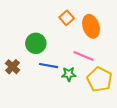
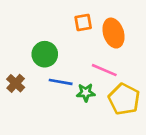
orange square: (67, 18) -> (83, 22), turned 32

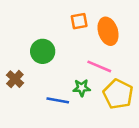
blue line: (61, 82) -> (58, 100), moved

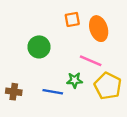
brown cross: (15, 79) -> (14, 92), moved, turned -35

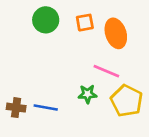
green circle: (39, 47) -> (46, 20), moved
blue line: (53, 92) -> (46, 108), moved

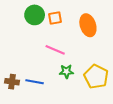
orange square: (85, 23) -> (55, 18), moved
pink line: (106, 71) -> (55, 50), moved

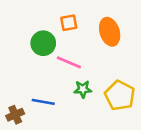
green circle: (35, 15) -> (43, 43), moved
brown cross: (12, 82) -> (15, 115), moved, turned -32

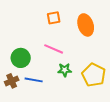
green circle: (43, 43) -> (21, 58), moved
brown cross: (15, 115) -> (12, 81), moved

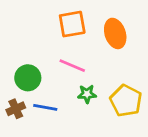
orange square: (54, 18) -> (72, 24), size x1.5

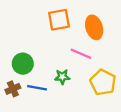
pink line: (72, 66) -> (81, 54), moved
green star: (87, 94) -> (62, 77), moved

